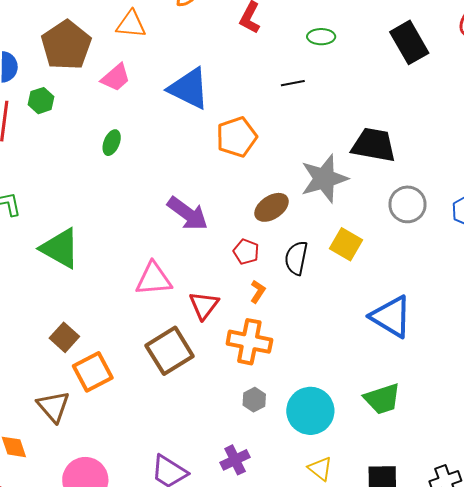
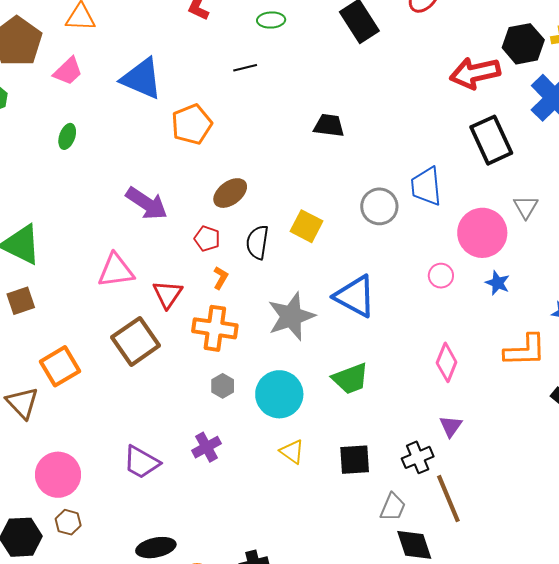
black trapezoid: (374, 145) -> (329, 125), size x0.7
gray star: (324, 179) -> (291, 316), moved
gray circle: (408, 204) -> (379, 206), moved
brown square: (64, 337) -> (21, 301), moved, turned 32

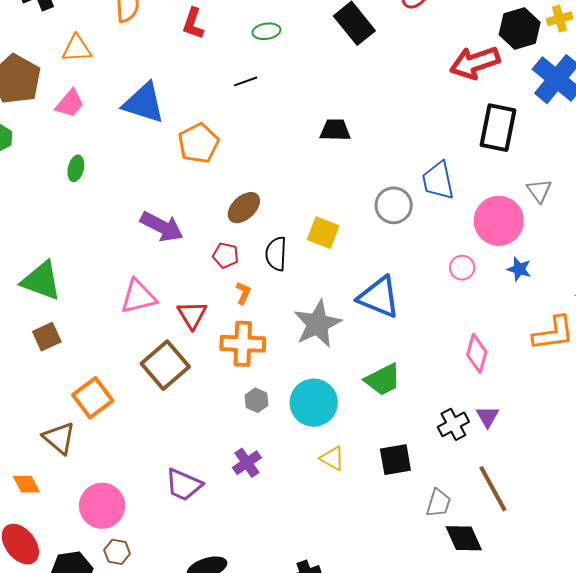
black rectangle: (491, 140) -> (498, 128), turned 42
black cross: (418, 457) -> (453, 424), moved

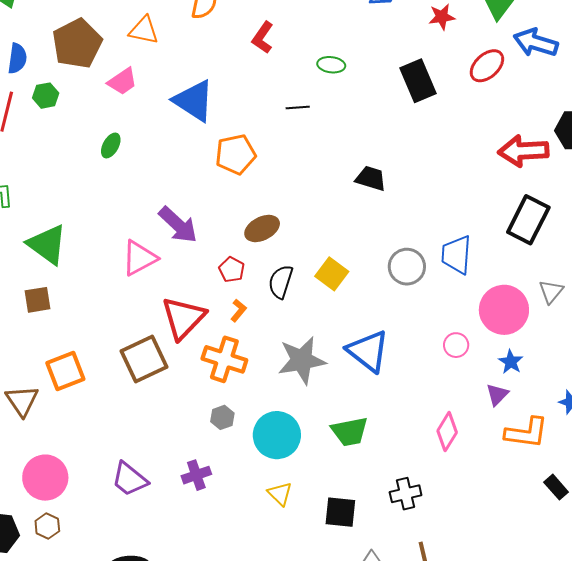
pink triangle: (138, 297) -> (139, 258), moved, turned -30
red triangle: (192, 315) -> (183, 318), size x1.5
purple triangle: (488, 417) -> (497, 395), moved

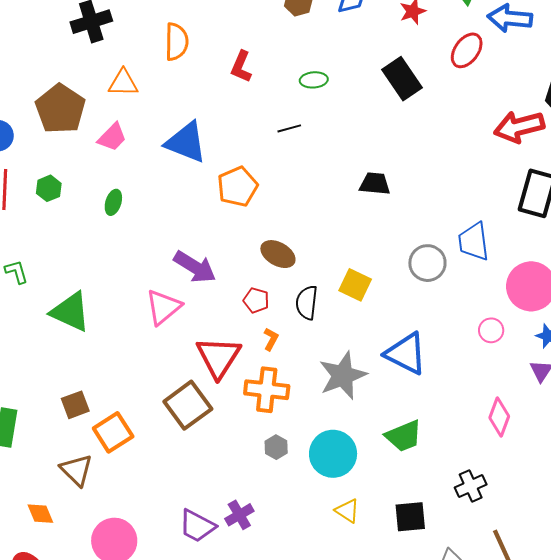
green hexagon: (46, 96) -> (49, 188), moved
brown ellipse: (262, 228) -> (278, 254), turned 68
brown square: (38, 300) -> (75, 405), moved
purple cross: (196, 475) -> (239, 515), moved

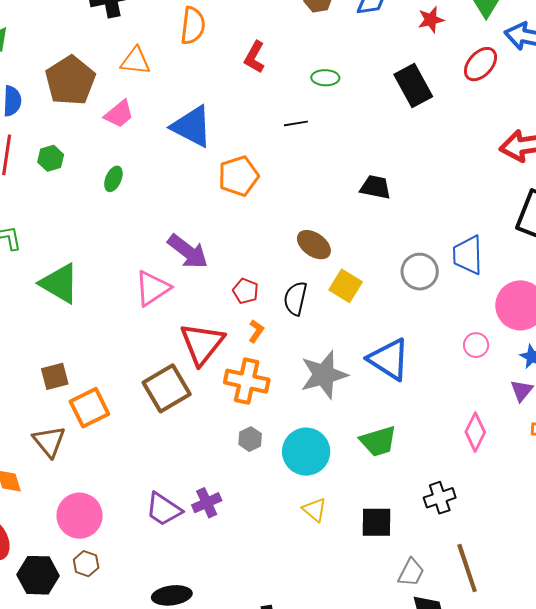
brown ellipse: (278, 254) -> (314, 245), moved

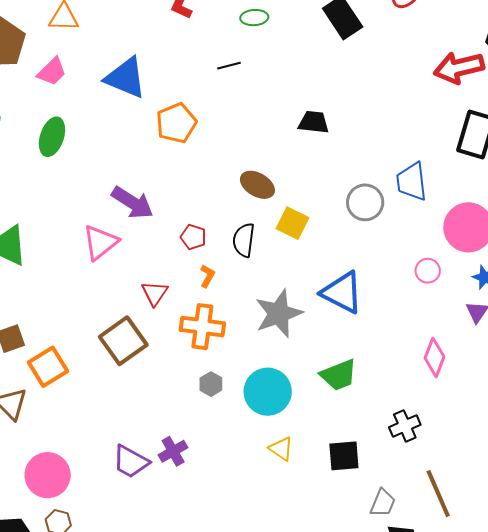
green ellipse: (113, 179) -> (52, 137), size x1.5
red triangle: (202, 344) -> (155, 293), size x0.6

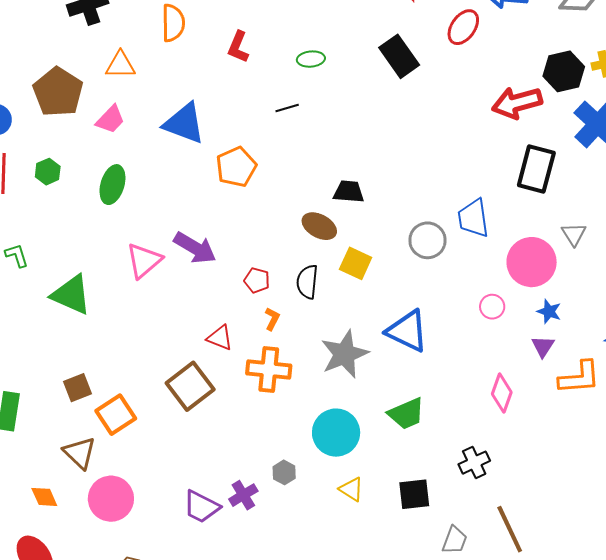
black trapezoid: (314, 122) -> (349, 192), moved
pink triangle: (100, 242) -> (144, 261), moved
red triangle: (155, 293) -> (220, 338), turned -40
gray hexagon: (211, 384) -> (284, 472), moved
pink circle: (48, 475) -> (111, 499), moved

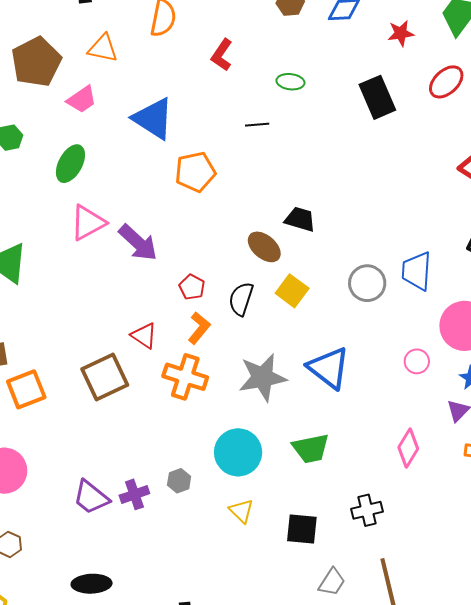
pink triangle: (144, 261) -> (88, 223), moved
orange L-shape: (272, 319) -> (199, 328), size x1.4

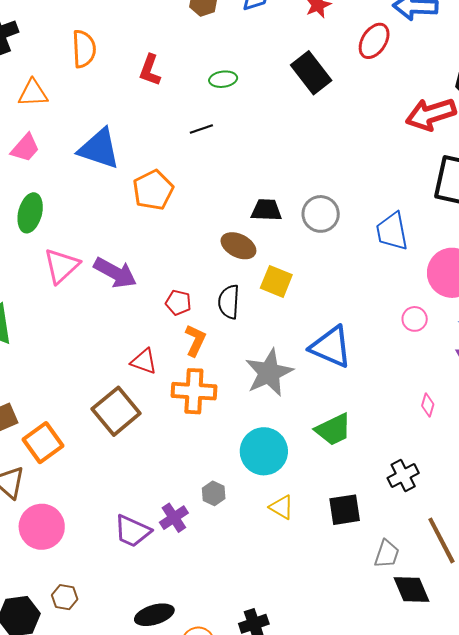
gray circle: (367, 283) -> (321, 214), moved
pink diamond: (408, 448) -> (428, 405), size x0.6

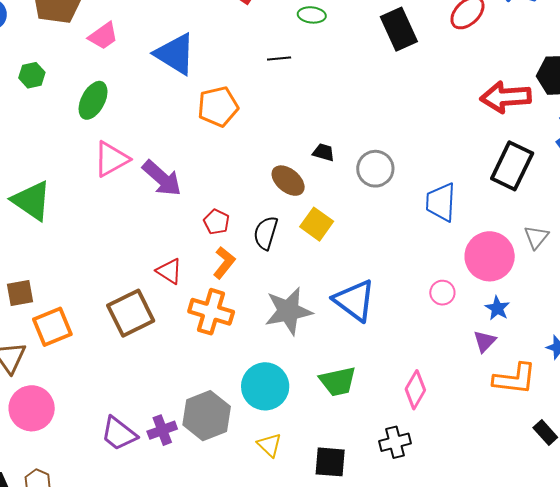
black trapezoid: (266, 210) -> (324, 152), size x0.7
pink diamond: (428, 405) -> (415, 390), moved, size x1.6
gray hexagon: (214, 493) -> (207, 416), size x2.0

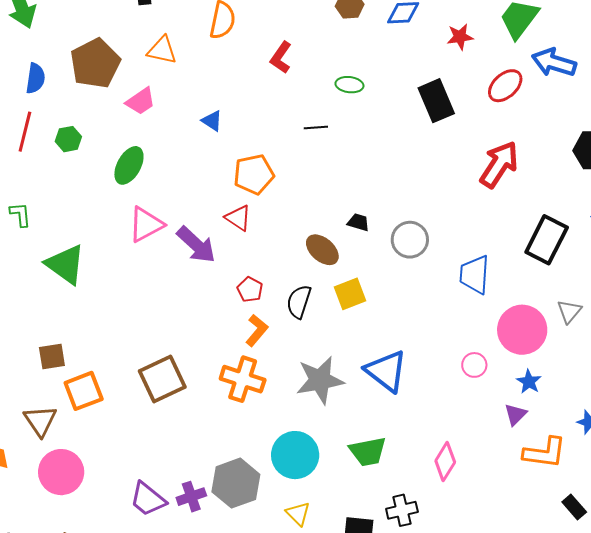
blue triangle: (175, 54) -> (212, 121), size x0.5
red arrow: (506, 97) -> (499, 164), moved, turned 126
yellow square: (317, 224) -> (350, 294), turned 32
red triangle: (169, 271) -> (238, 218), moved
black cross: (395, 442) -> (402, 510), moved

